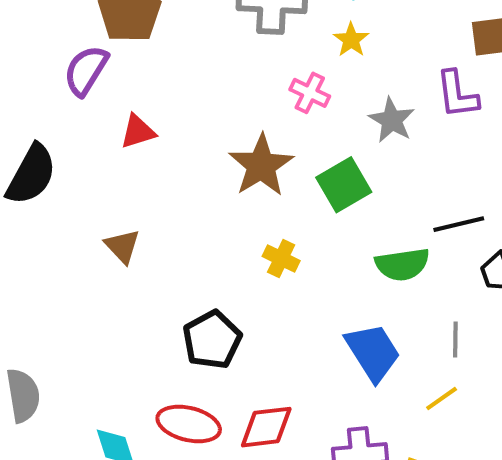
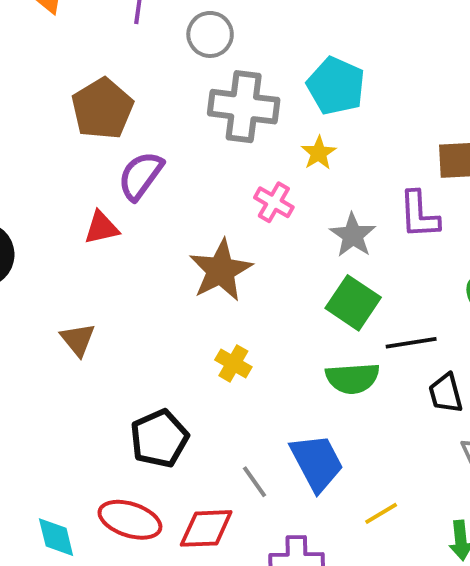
purple semicircle: (86, 70) -> (141, 176), moved
green square: (344, 185) -> (353, 303), moved, turned -30
gray line: (455, 340) -> (254, 482), moved, turned -40

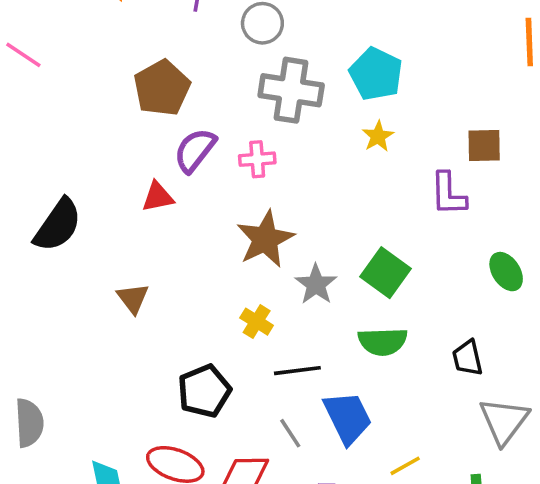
yellow star: (319, 153) -> (378, 136), moved
pink cross: (274, 202) -> (257, 159), moved, turned -36
gray star: (353, 235) -> (316, 284), moved
black line: (411, 343) -> (297, 371), moved
yellow cross: (233, 363) -> (257, 322), moved

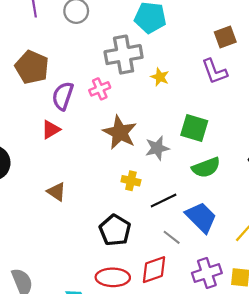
gray cross: (291, 90) -> (124, 55), moved
yellow star: (378, 136) -> (160, 77), moved
gray star: (316, 284) -> (157, 148), turned -30

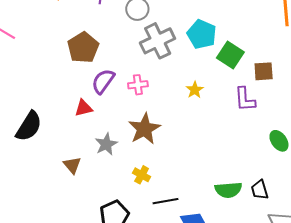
gray cross: (124, 55) -> (158, 41), moved, turned -32
green square: (194, 128) -> (230, 55), moved
gray star: (157, 148) -> (106, 144), moved, turned -30
green semicircle: (206, 167) -> (228, 190), moved

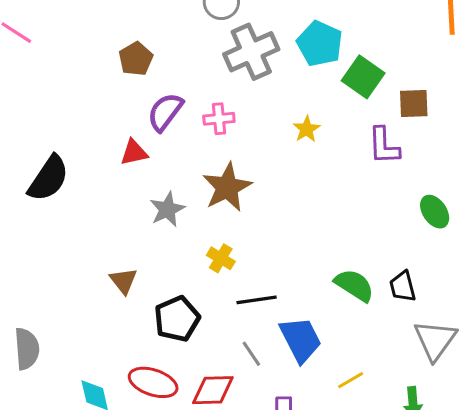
brown pentagon: (83, 48) -> (136, 59), size x0.7
brown triangle: (72, 165) -> (123, 281), moved
green semicircle: (228, 190) -> (354, 285), turned -144

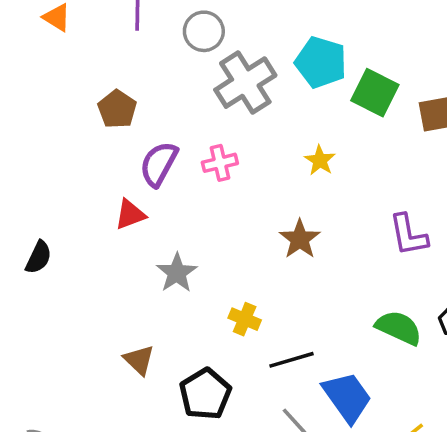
purple L-shape: (384, 146) -> (408, 235), moved
black semicircle: (48, 178) -> (39, 257), size x0.6
brown star: (227, 187) -> (300, 239), moved, size x0.7

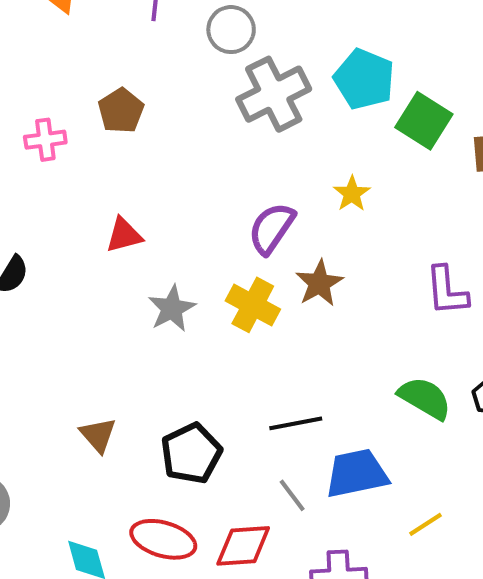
pink cross: (220, 163) -> (45, 140), moved
purple semicircle: (159, 164) -> (272, 228), moved
yellow cross: (245, 319) -> (253, 305), moved, size x1.4
brown triangle: (139, 360) -> (98, 435), moved
blue trapezoid: (347, 397) -> (357, 473), turned -72

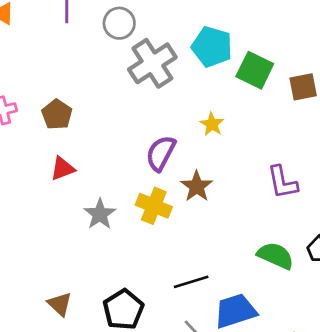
brown pentagon: (121, 111) -> (57, 115), moved

